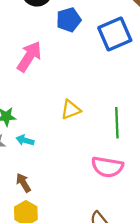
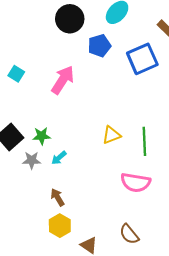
yellow triangle: (71, 110) -> (111, 135), moved
cyan arrow: (25, 140) -> (59, 158), turned -56

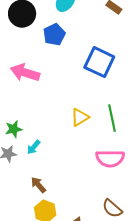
blue square: (142, 59) -> (99, 62), moved, turned -32
pink arrow: (63, 80) -> (25, 73), turned -96

